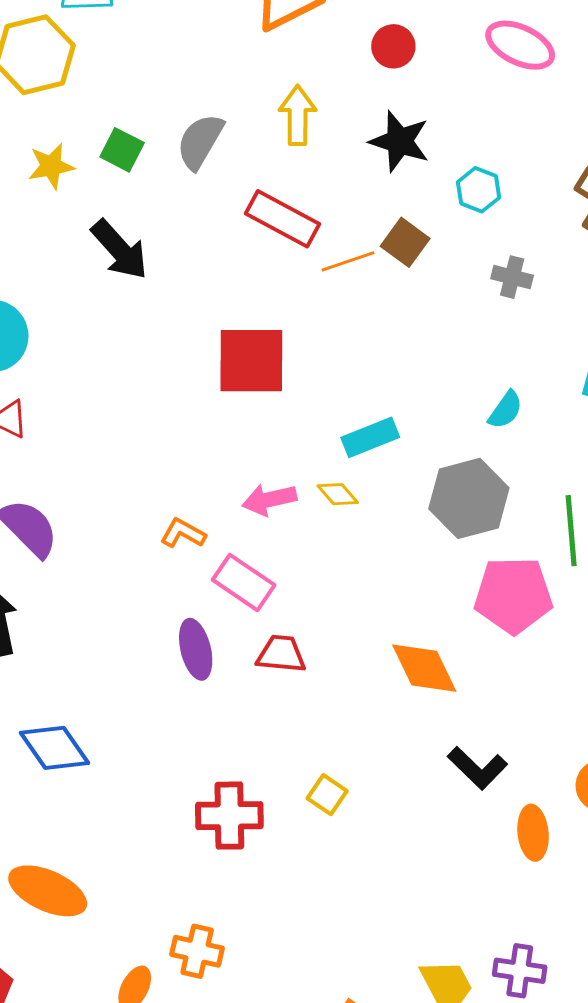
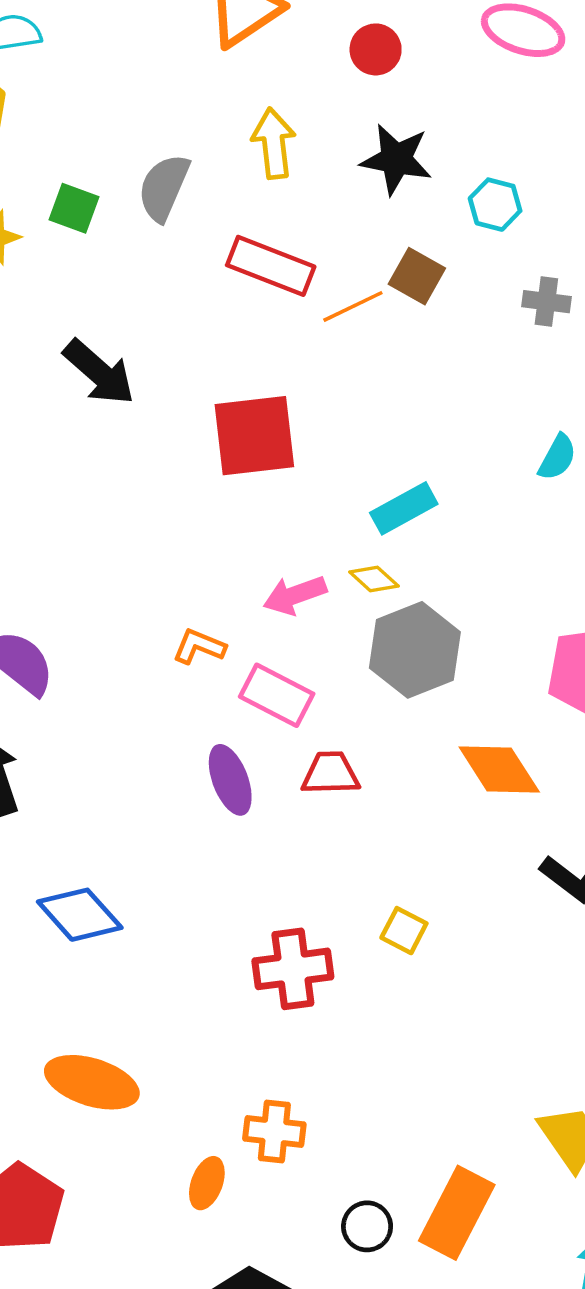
black arrow: (120, 250) -> (99, 372), moved
gray hexagon: (469, 498) -> (415, 650), moved

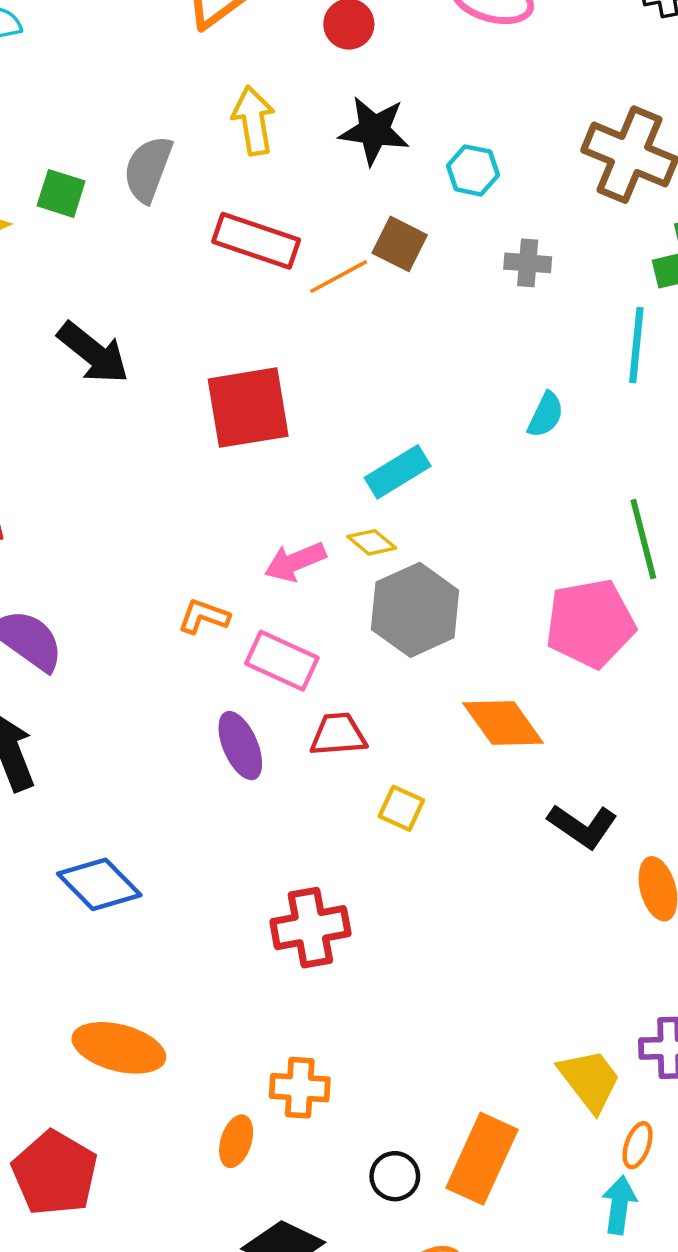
yellow square: (404, 931) -> (401, 808), moved

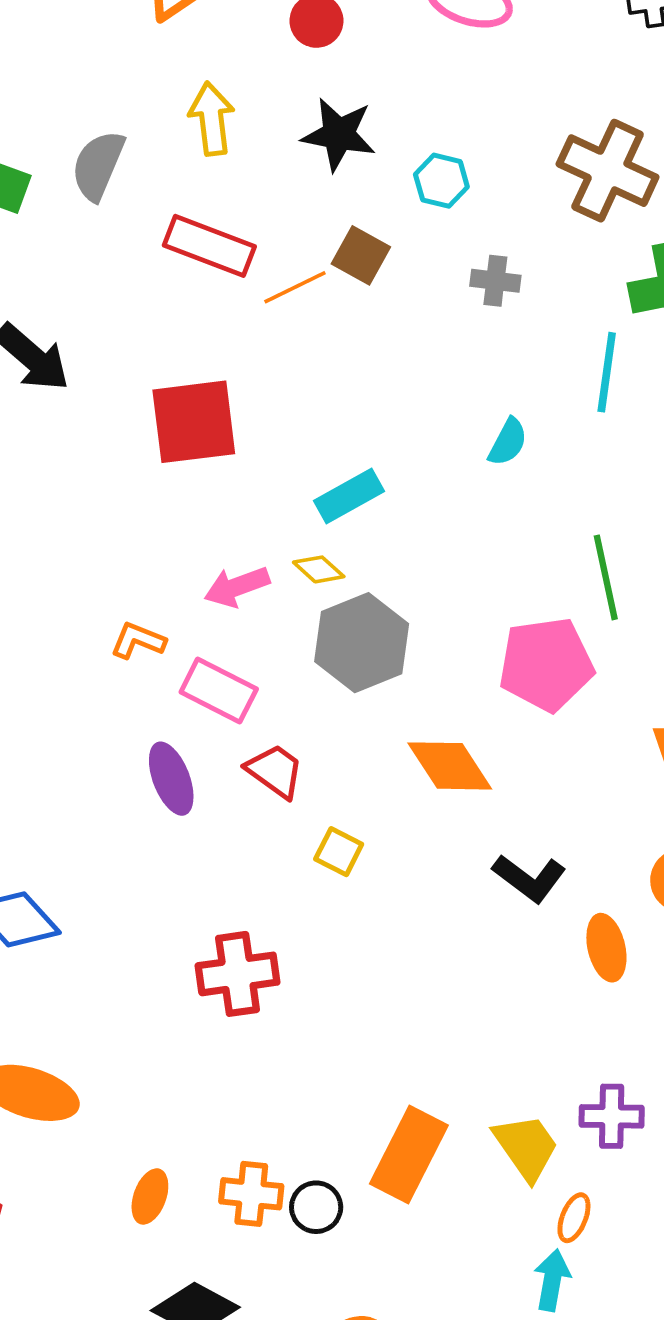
red trapezoid: (338, 735) -> (275, 771), turned 38
orange cross: (300, 1088) -> (251, 1194), moved
orange rectangle: (482, 1159) -> (409, 1154), moved
black circle: (395, 1176) -> (316, 1207), moved

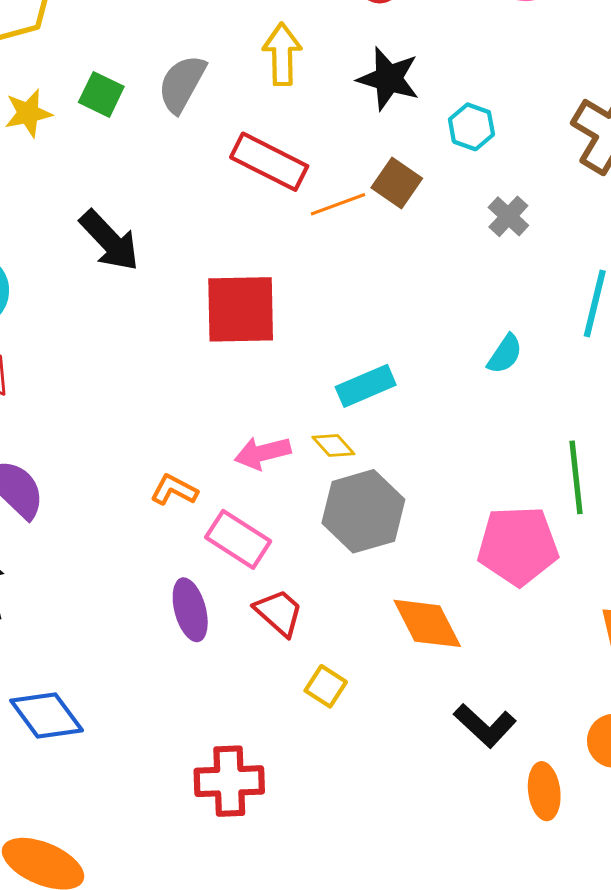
gray cross: (495, 281) -> (508, 216), turned 30

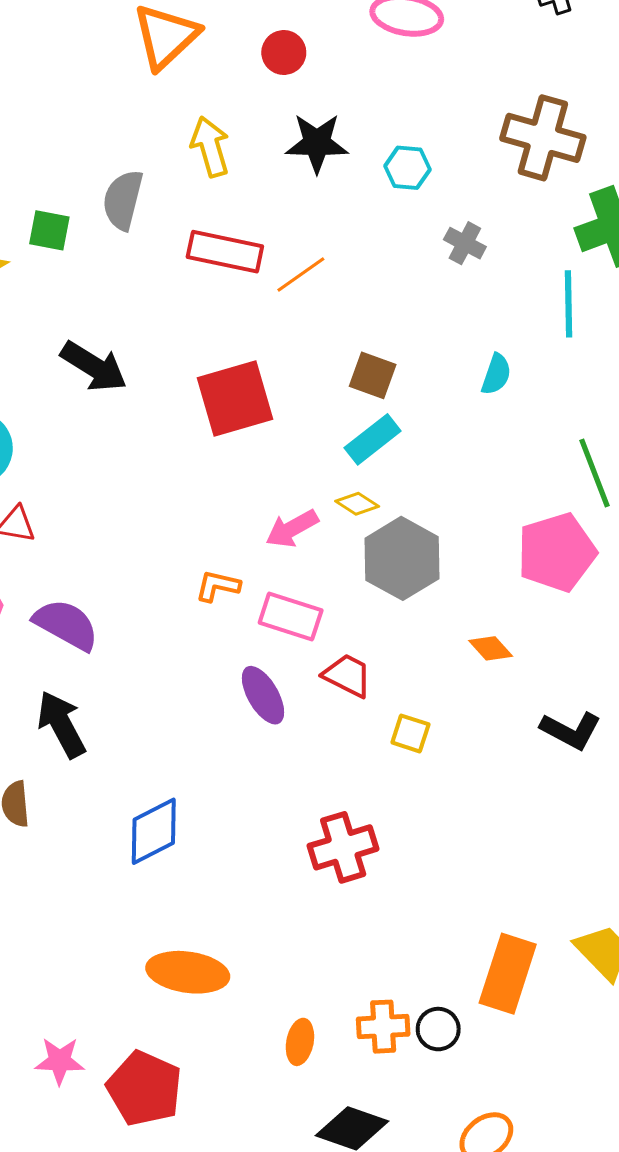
brown square: (397, 183) -> (373, 375), moved
orange diamond: (427, 623) -> (491, 648), size x0.6
blue diamond: (47, 716) -> (154, 831), turned -66

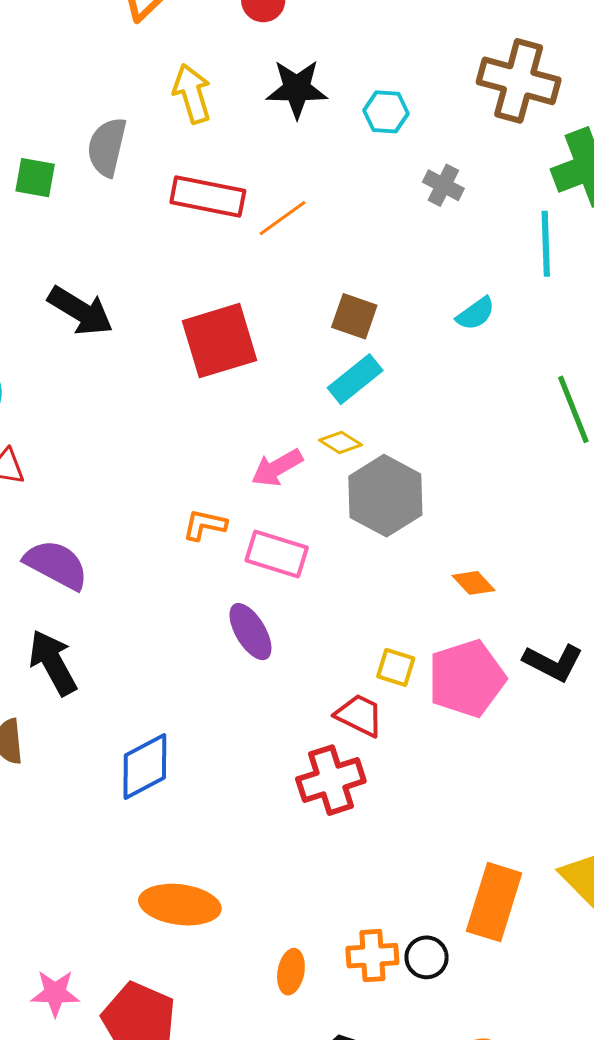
cyan semicircle: (496, 374) -> (476, 314), turned 36
pink pentagon: (557, 552) -> (467, 678), moved
red trapezoid: (347, 675) -> (359, 715), moved

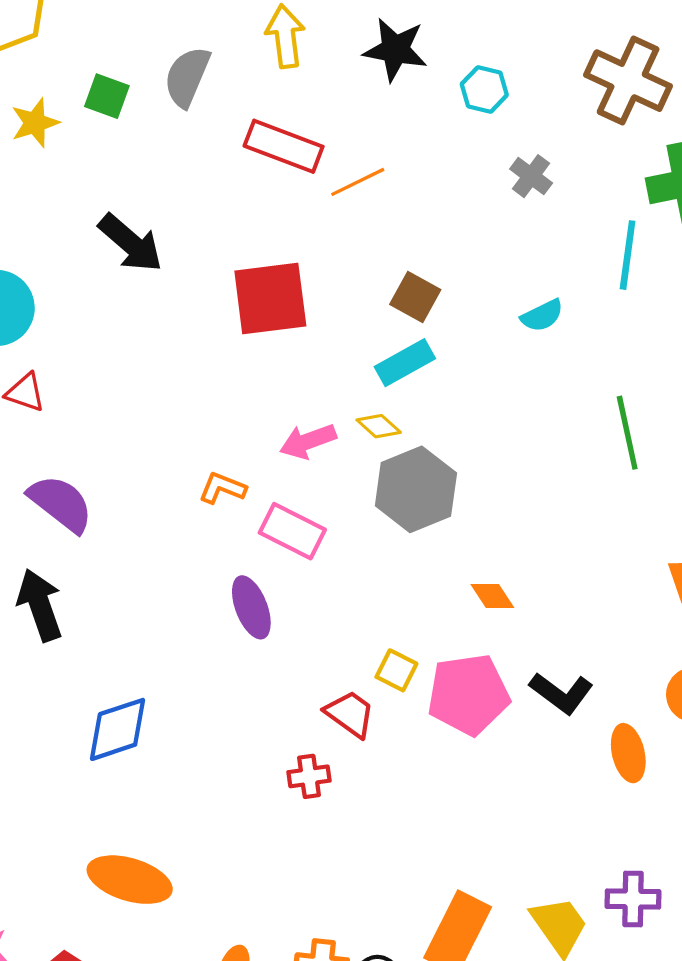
red cross: (331, 780) -> (309, 776), size x0.6

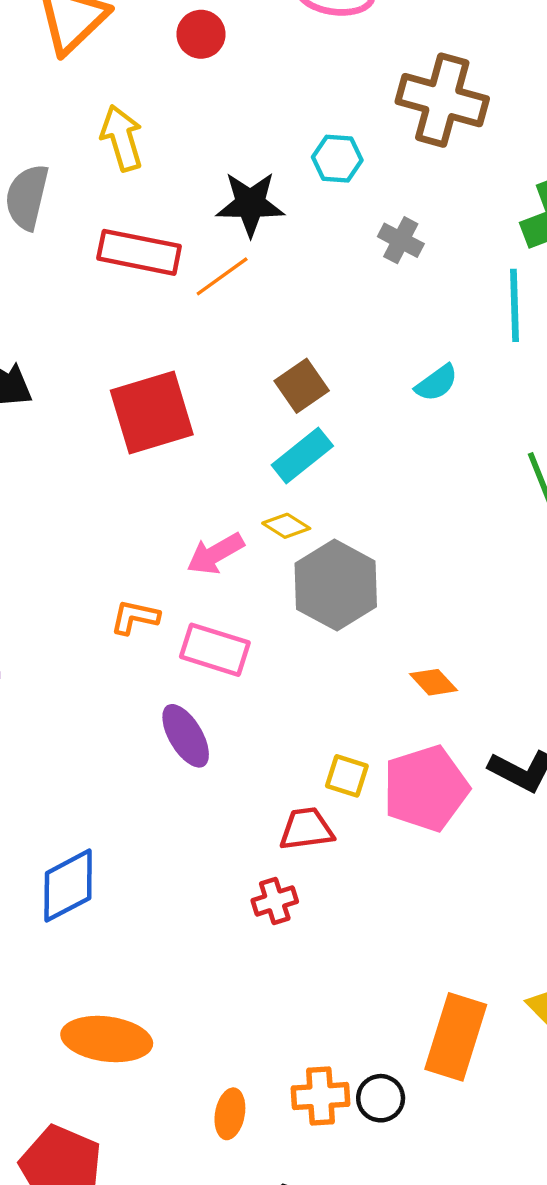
black star: (395, 50) -> (250, 204), moved
brown cross: (628, 81) -> (442, 100), moved
brown square: (415, 297) -> (302, 386), turned 36
red trapezoid: (350, 714) -> (306, 829), turned -34

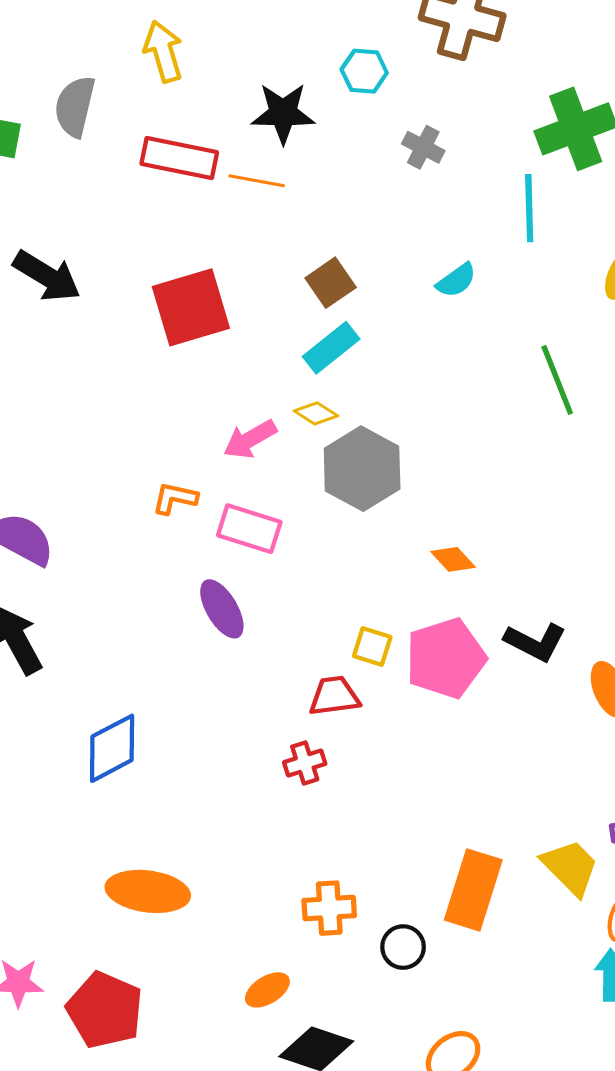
orange line: (222, 276) -> (257, 181), turned 46
orange cross: (320, 1096) -> (329, 908), moved
orange ellipse: (230, 1114) -> (267, 990), moved, turned 48

